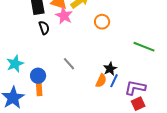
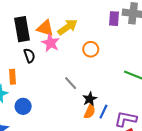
gray line: (69, 64) -> (71, 83), moved
black star: (110, 69) -> (90, 99), moved
orange rectangle: (39, 89) -> (13, 77), moved

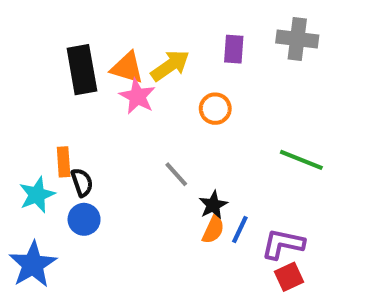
purple rectangle: (114, 19) -> (234, 49), moved
black semicircle: (29, 56) -> (82, 182), moved

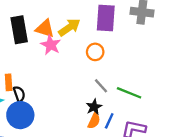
purple rectangle: (234, 49) -> (106, 18), size x1.6
green line: (301, 160) -> (129, 93), moved
gray line: (176, 174) -> (101, 86), moved
blue circle: (84, 219) -> (20, 115), size x1.5

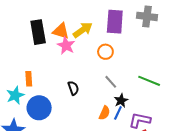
green line: (129, 93) -> (149, 81), moved
black semicircle: (19, 94) -> (73, 88), moved
black star: (94, 107) -> (121, 101), moved

